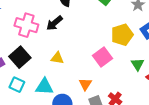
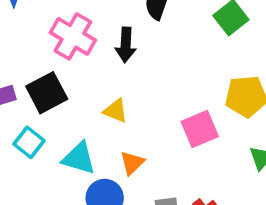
black arrow: (54, 23) -> (126, 45), turned -60
orange triangle: (85, 84) -> (132, 163), moved

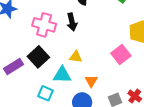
cyan square: (29, 142) -> (45, 93), moved
cyan triangle: (79, 158) -> (62, 75), moved

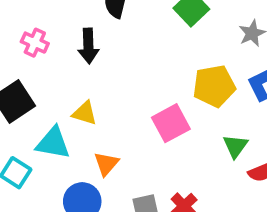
pink cross: (44, 25) -> (35, 43), size x0.6

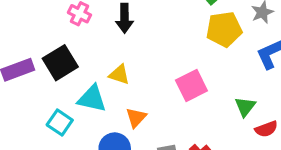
yellow pentagon: (214, 86) -> (224, 29), moved

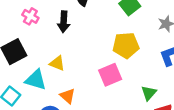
yellow pentagon: (224, 29) -> (126, 45), moved
orange triangle: (136, 118) -> (68, 96), turned -35

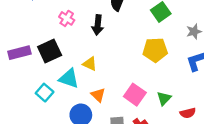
pink square: (110, 75) -> (135, 95), moved, turned -35
green triangle: (149, 93) -> (164, 98), moved

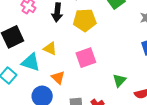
yellow pentagon: (155, 50) -> (85, 20), moved
pink square: (135, 95) -> (86, 58), moved, turned 36

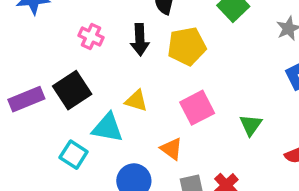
orange triangle: (58, 78) -> (171, 149), moved
green triangle: (119, 80) -> (251, 125), moved

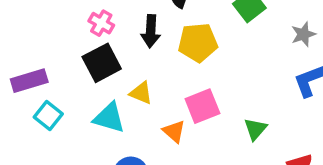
black square: (72, 90) -> (102, 63), moved
orange triangle: (171, 149) -> (174, 131), moved
cyan square: (74, 155) -> (48, 115), moved

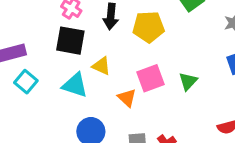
black square: (102, 63) -> (70, 41), turned 36
green triangle: (255, 129) -> (188, 81), moved

